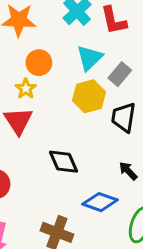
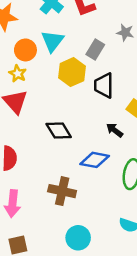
cyan triangle: (89, 58) -> (52, 41), moved

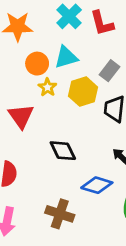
cyan triangle: (52, 41) -> (66, 57), turned 30
yellow star: (18, 74) -> (47, 87), moved

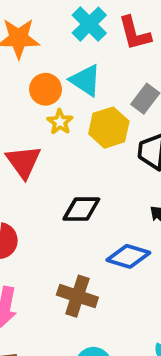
cyan triangle: (66, 57) -> (85, 80), turned 50
black diamond: (63, 151) -> (81, 209), turned -64

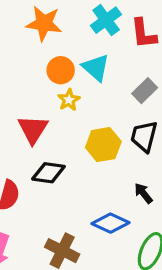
yellow hexagon: (109, 128) -> (103, 145), moved
black diamond: (81, 209) -> (48, 173), moved

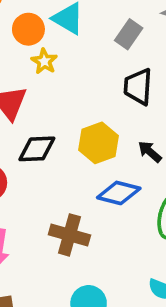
yellow hexagon: (103, 145) -> (98, 143), moved

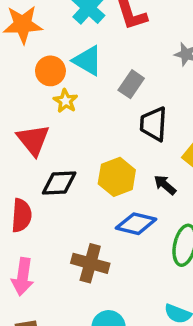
gray rectangle: (129, 34) -> (131, 84), moved

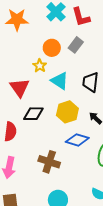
cyan triangle: (87, 61) -> (60, 81), moved
orange circle: (50, 71) -> (52, 48), moved
gray rectangle: (131, 84) -> (76, 45), moved

